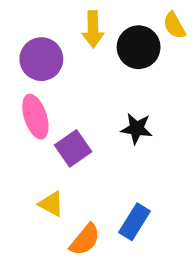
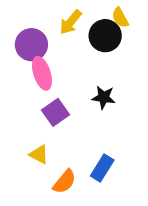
yellow semicircle: (174, 25) -> (120, 18), moved
yellow arrow: (93, 29) -> (71, 22), turned 40
pink ellipse: (35, 117) -> (42, 73), moved

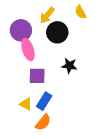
black circle: (105, 36) -> (57, 32), moved
purple square: (55, 112) -> (37, 76), turned 36
blue rectangle: (102, 168) -> (44, 101), moved

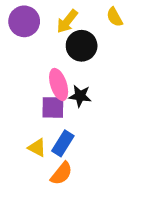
purple circle: (21, 30) -> (24, 21), moved
pink ellipse: (28, 50) -> (59, 84), moved
black star: (69, 66) -> (80, 96), moved

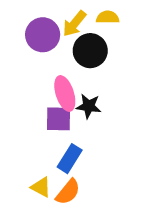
yellow semicircle: (115, 17) -> (108, 17), moved, turned 120
purple circle: (24, 21) -> (43, 35), moved
yellow triangle: (37, 148) -> (41, 187), moved

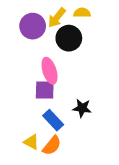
black star: (89, 106) -> (82, 108), moved
blue rectangle: (70, 159) -> (53, 120), turned -75

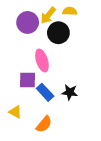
purple square: (45, 90) -> (28, 80), moved
blue rectangle: (53, 120) -> (45, 92), moved
yellow triangle: (31, 142) -> (15, 112), moved

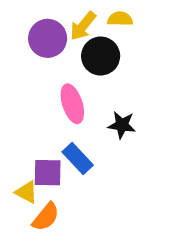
purple square: (28, 80) -> (48, 173), moved
black star: (70, 92) -> (122, 125), moved
orange semicircle: (44, 124) -> (46, 217), moved

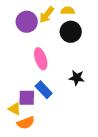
black circle: (101, 56) -> (71, 32), moved
black star: (122, 125) -> (77, 78), moved
orange semicircle: (46, 217) -> (26, 123), turned 30

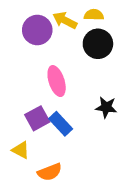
yellow arrow: (47, 15) -> (65, 20), turned 78
purple square: (27, 98) -> (37, 118), moved, turned -30
orange semicircle: (26, 123) -> (50, 172), moved

